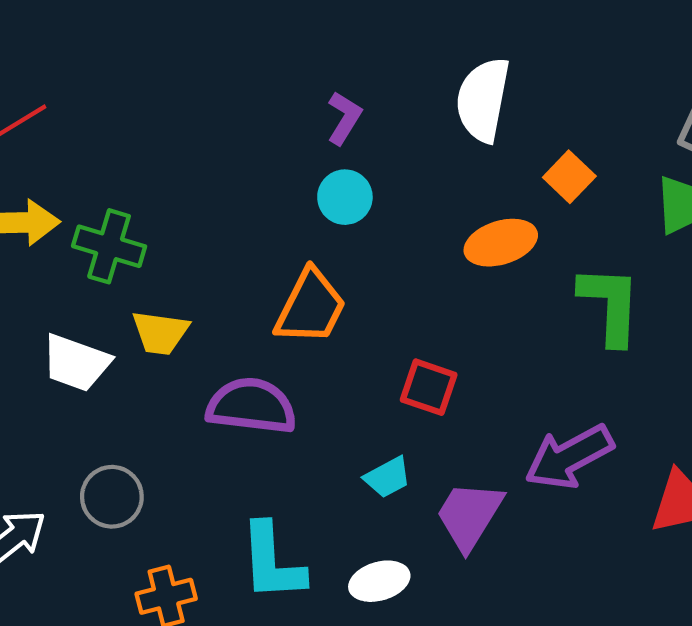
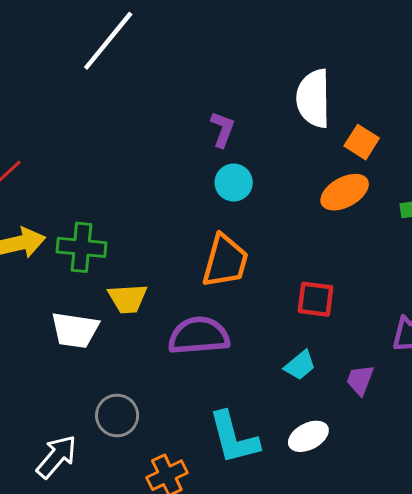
orange square: (569, 177) -> (362, 142), moved
purple trapezoid: (469, 515) -> (360, 380), size x0.6

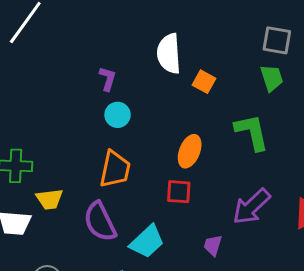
orange ellipse: (345, 192) -> (190, 151), moved, turned -36
purple semicircle: (199, 336) -> (100, 222), turned -108
cyan trapezoid: (300, 365) -> (147, 242), moved, size x1.6

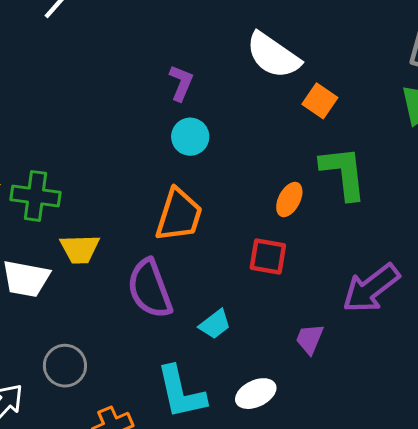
white semicircle: (169, 54) -> (273, 55), turned -57
green L-shape: (252, 132) -> (343, 173), moved
orange ellipse: (190, 151) -> (289, 199), size x0.7
cyan trapezoid: (147, 242) -> (215, 324), size x0.6

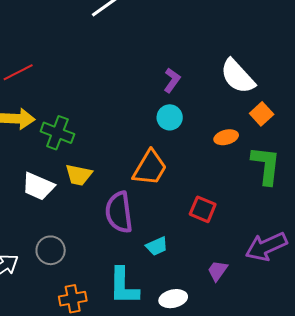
orange ellipse: (289, 199) -> (226, 137), moved, turned 35

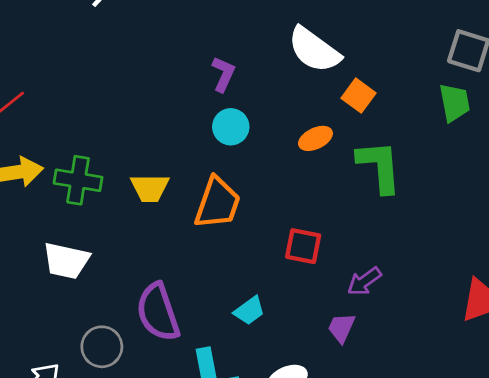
yellow trapezoid: (79, 175) -> (150, 188), moved
purple semicircle: (119, 212) -> (158, 312), moved
purple arrow: (266, 247) -> (364, 281), moved, size x0.6

